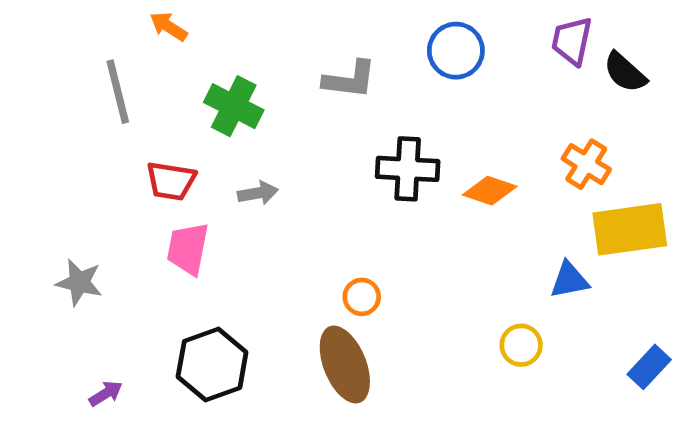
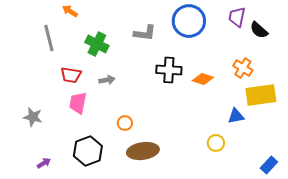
blue circle: (456, 51) -> (189, 21), size x1.4
orange circle: (362, 297) -> (125, 123), moved
brown ellipse: (345, 365) -> (143, 151), turned -76
blue rectangle: (649, 367) -> (269, 165), moved

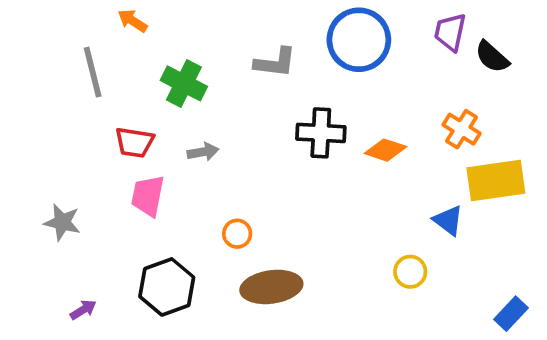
blue triangle: (236, 116) -> (448, 220), turned 48

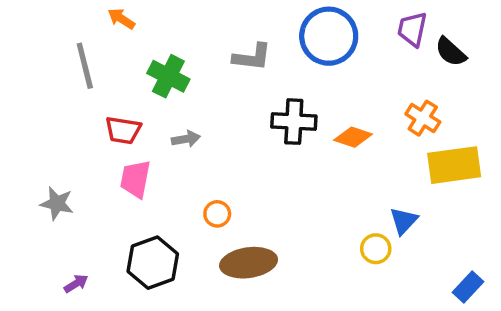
blue triangle: (448, 220) -> (404, 221), moved, turned 36

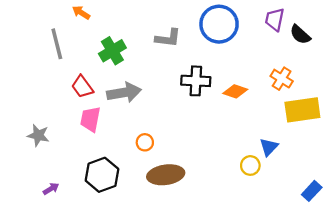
green cross: (168, 76) -> (112, 51), turned 32
red trapezoid: (123, 130) -> (82, 87), turned 45
gray arrow: (186, 139) -> (124, 92), size x1.8

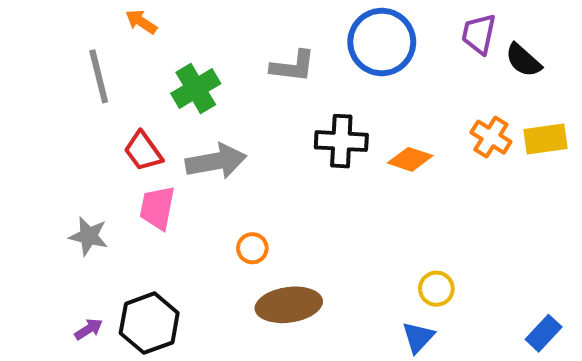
yellow rectangle: (302, 110) -> (546, 139), moved, size x0.7
gray star: (38, 135) -> (89, 236), moved
blue triangle: (269, 147) -> (418, 337), moved
black hexagon: (102, 175) -> (149, 323), moved

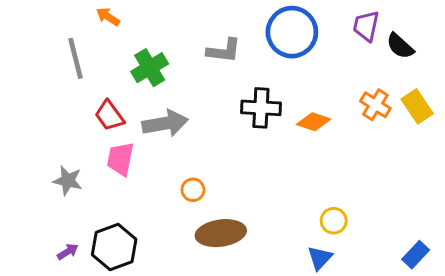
yellow rectangle: (546, 139) -> (417, 106), turned 64

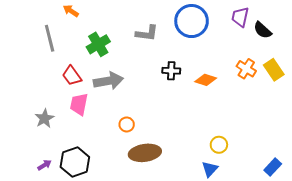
black cross: (261, 108) -> (171, 71), size x0.7
gray star: (68, 181) -> (44, 118), turned 30

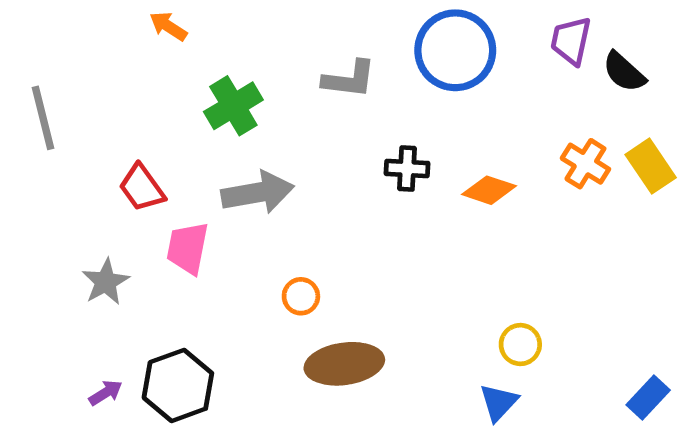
gray line: (50, 38) -> (43, 118), moved
red trapezoid: (72, 76) -> (142, 188), moved

